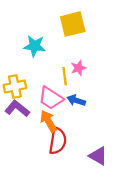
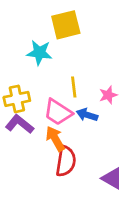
yellow square: (73, 24) -> (66, 25), moved
pink star: (78, 68) -> (108, 95), moved

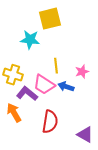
yellow cross: (17, 99) -> (13, 75), turned 30
purple L-shape: (19, 124) -> (27, 94), moved
orange arrow: (55, 139) -> (14, 113), moved

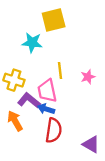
pink trapezoid: (44, 85) -> (47, 91), turned 45
blue arrow: (66, 87) -> (46, 109), moved

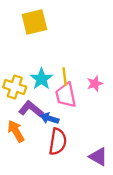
yellow square: (54, 20) -> (34, 22), moved
cyan star: (32, 43) -> (41, 79), moved, turned 30
pink trapezoid: (47, 91) -> (66, 95), moved

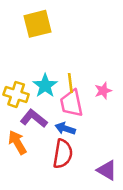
blue arrow: (50, 118) -> (65, 129), moved

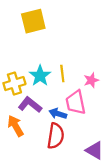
yellow cross: (16, 94) -> (14, 84), turned -35
pink trapezoid: (72, 103) -> (76, 102), moved

